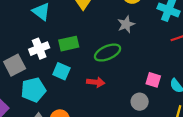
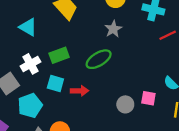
pink square: (153, 80) -> (148, 98), moved
red arrow: (96, 82) -> (79, 91), moved
gray circle: (140, 102) -> (125, 104), moved

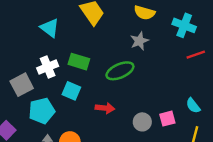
green rectangle: (59, 55) -> (79, 62), turned 30
red arrow: (79, 91) -> (105, 108), moved
pink square: (148, 98) -> (167, 119), turned -32

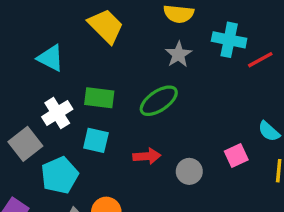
cyan cross: (184, 25) -> (229, 40), moved
gray circle: (142, 122) -> (189, 171), moved

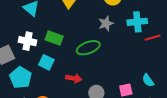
cyan cross: (229, 40) -> (137, 22), turned -30
white cross: (57, 113) -> (28, 41), turned 30
cyan pentagon: (60, 175) -> (21, 78), turned -30

